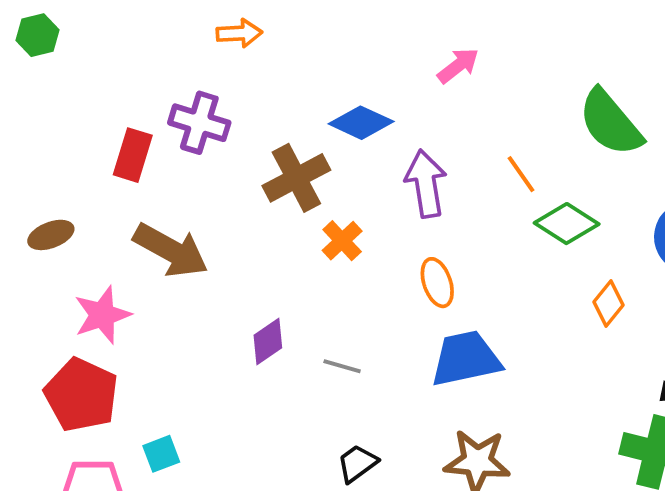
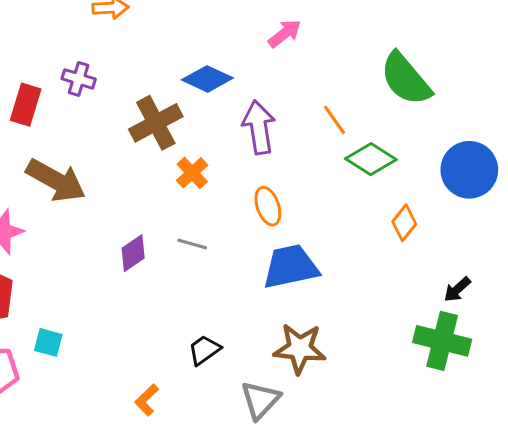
purple cross: (199, 123) -> (79, 79), size x0.7
gray line: (342, 366) -> (192, 244), moved
cyan square: (161, 454) -> (48, 342), turned 36

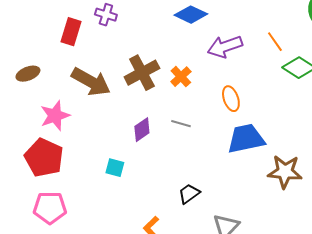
brown cross: (156, 123) -> (142, 73), moved
purple arrow: (259, 127) -> (225, 47), turned -100
cyan square: (48, 342) -> (115, 168), moved
brown star: (300, 348) -> (285, 172), moved

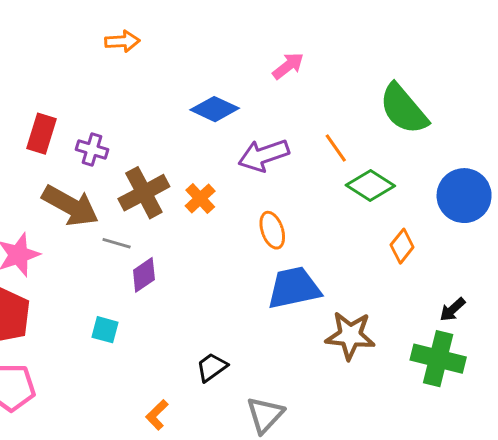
purple cross: (106, 15) -> (92, 149), moved
gray line: (181, 124) -> (117, 243), moved

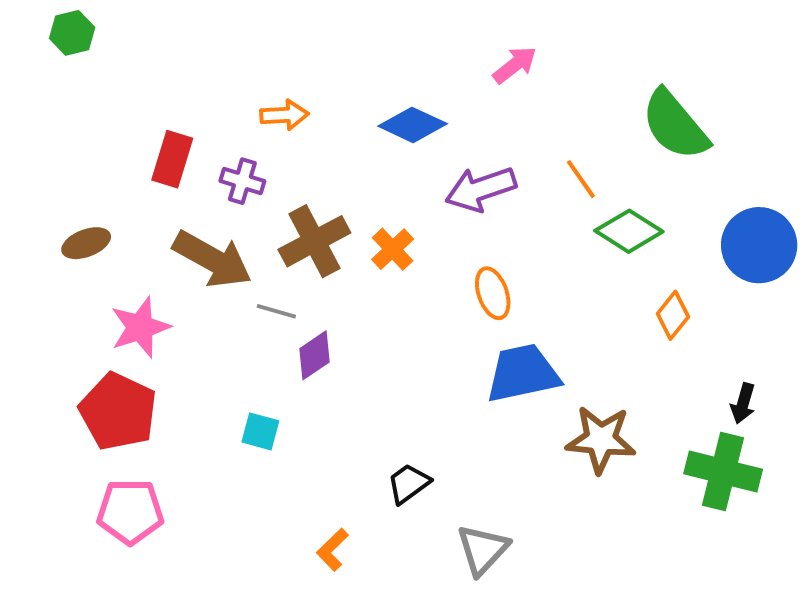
orange arrow: (122, 41) -> (284, 115), moved
black arrow: (453, 310) -> (743, 403), turned -32

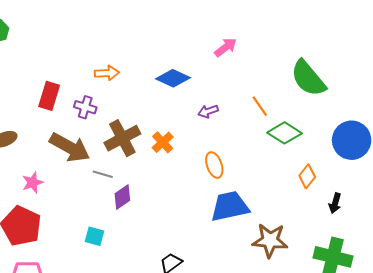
purple arrow: (481, 189) -> (208, 111), size x0.6
pink star: (140, 327) -> (33, 183), size x0.7
black arrow: (743, 403) -> (335, 203), moved

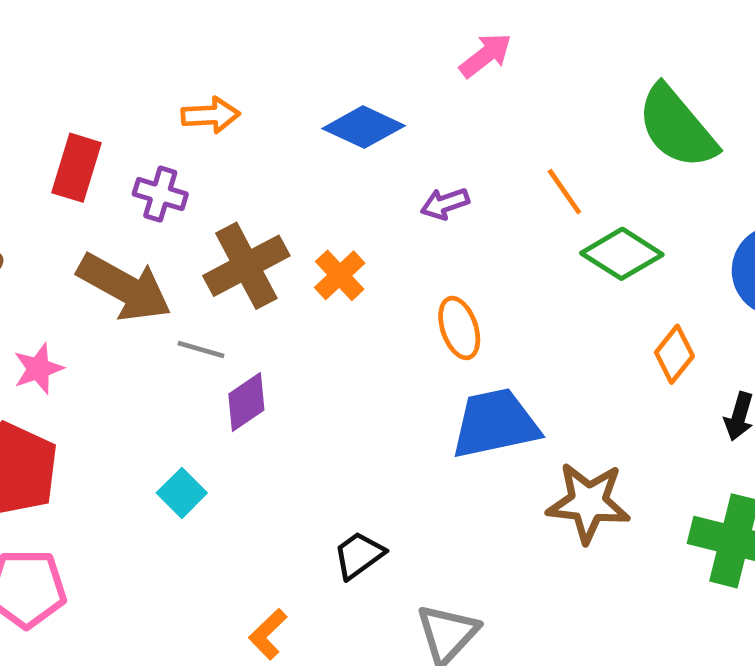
cyan square: (94, 236) -> (182, 493), turned 30

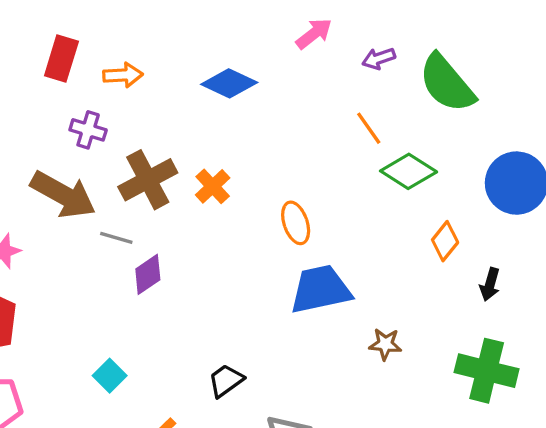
red rectangle: (77, 168) -> (61, 58), moved
purple arrow: (445, 204) -> (379, 58), moved
cyan square: (182, 493) -> (110, 376), moved
brown star: (588, 503) -> (385, 344), size x0.6

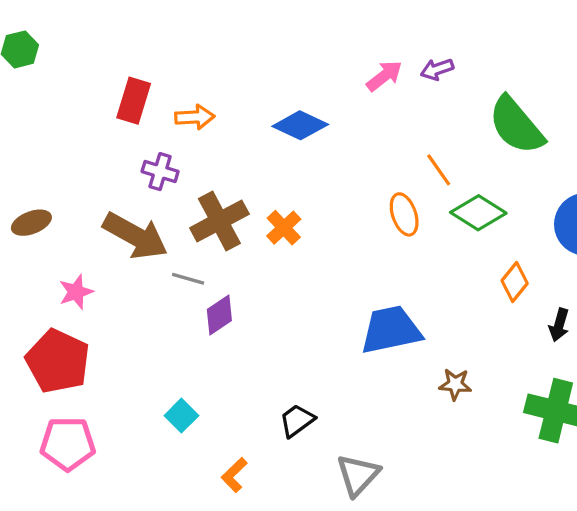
purple arrow: (379, 58) -> (437, 69), moved
orange ellipse: (296, 223) -> (404, 214), moved

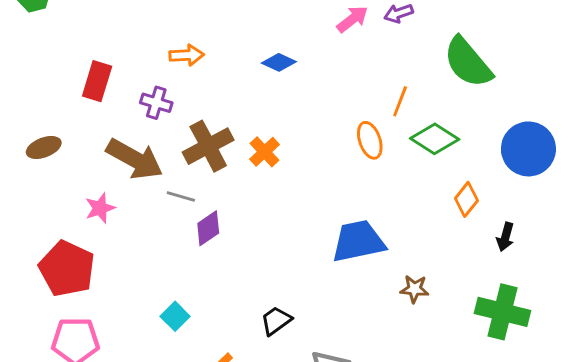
red rectangle: (134, 101) -> (97, 81), moved
blue diamond: (300, 125) -> (279, 62), size x0.7
orange line: (439, 170) -> (400, 101), turned 56
pink star: (76, 292) -> (100, 208), moved

